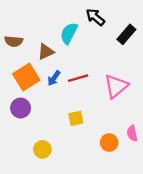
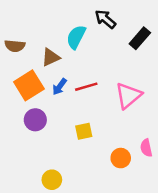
purple circle: (21, 108) -> (35, 120), moved
yellow circle: (42, 149) -> (52, 180), moved

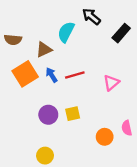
blue arrow: (60, 87) -> (52, 75), turned 112
pink triangle: (128, 96) -> (111, 83), size x0.7
purple circle: (35, 120) -> (48, 115), moved

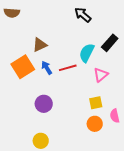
cyan semicircle: (66, 32) -> (87, 53), moved
black rectangle: (121, 33) -> (110, 43), moved
brown semicircle: (13, 40) -> (12, 13), moved
yellow square: (73, 114) -> (96, 103), moved

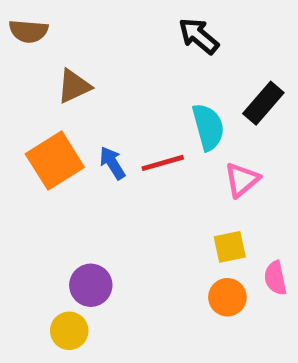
brown triangle: (40, 45) -> (74, 86), moved
cyan semicircle: (87, 53) -> (208, 127), turned 138
purple circle: (44, 104) -> (91, 285), moved
yellow circle: (41, 141) -> (69, 331), moved

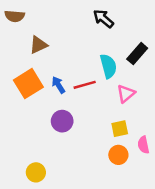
purple circle: (91, 285) -> (62, 121), moved

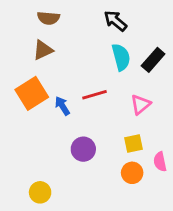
brown semicircle: (15, 16) -> (48, 18), moved
cyan semicircle: (108, 66) -> (121, 57), moved
blue arrow: (58, 85) -> (62, 106), moved
purple circle: (62, 121) -> (83, 149), moved

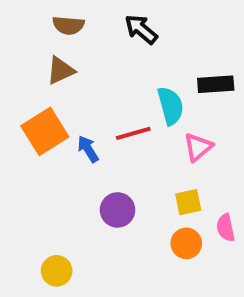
black arrow: (115, 21) -> (141, 29), moved
cyan semicircle: (121, 57) -> (171, 106), moved
black rectangle: (153, 60) -> (216, 84), turned 45

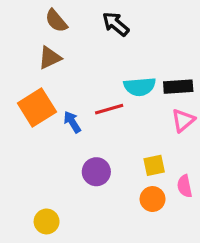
brown semicircle: (68, 25) -> (56, 21), turned 45
black rectangle: (216, 84) -> (178, 87), moved
cyan semicircle: (171, 106) -> (140, 87), turned 100
pink triangle: (198, 147) -> (183, 120), moved

